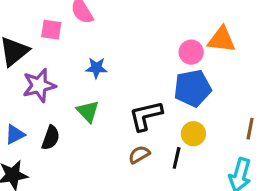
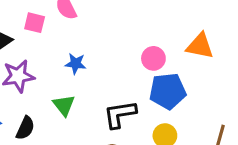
pink circle: (191, 52) -> (153, 58), moved

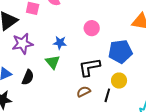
pink circle: (153, 58) -> (92, 28), moved
blue star: (76, 64) -> (60, 43), moved

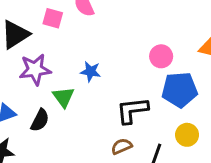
pink circle: (92, 28) -> (161, 56), moved
green triangle: (53, 62) -> (64, 97), moved
yellow circle: (119, 81) -> (187, 135), moved

